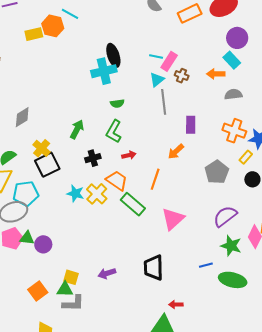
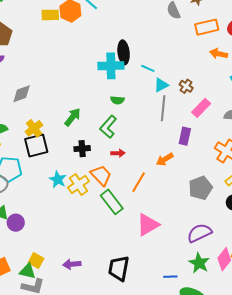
cyan line: (156, 56) -> (148, 68), moved
pink rectangle: (169, 61) -> (201, 108), moved
orange arrow: (216, 74) -> (219, 54), moved

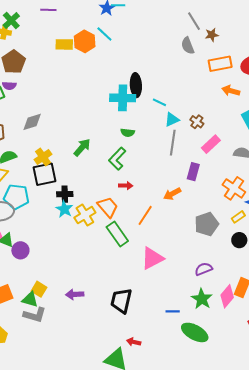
black cross: (82, 149) -> (65, 194), moved
purple semicircle: (199, 233) -> (204, 269), size x0.7

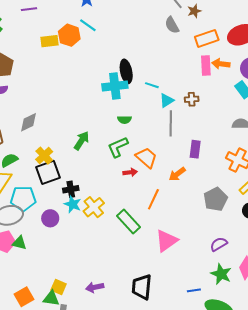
brown cross: (197, 122) -> (192, 99), turned -32
pink rectangle: (211, 144) -> (206, 66), moved, turned -42
green L-shape: (117, 159) -> (118, 147), turned 30
orange trapezoid: (108, 207) -> (146, 158), moved
purple circle: (20, 250) -> (50, 218), moved

